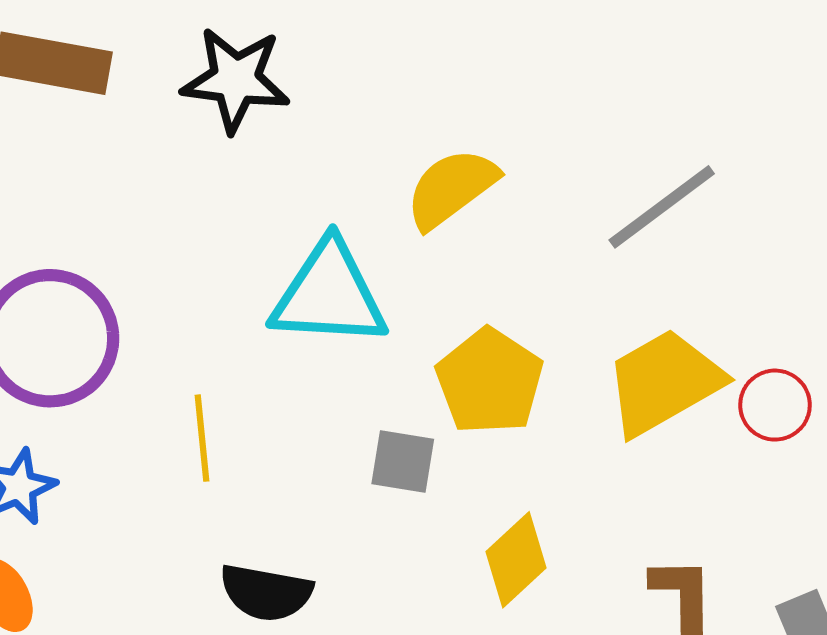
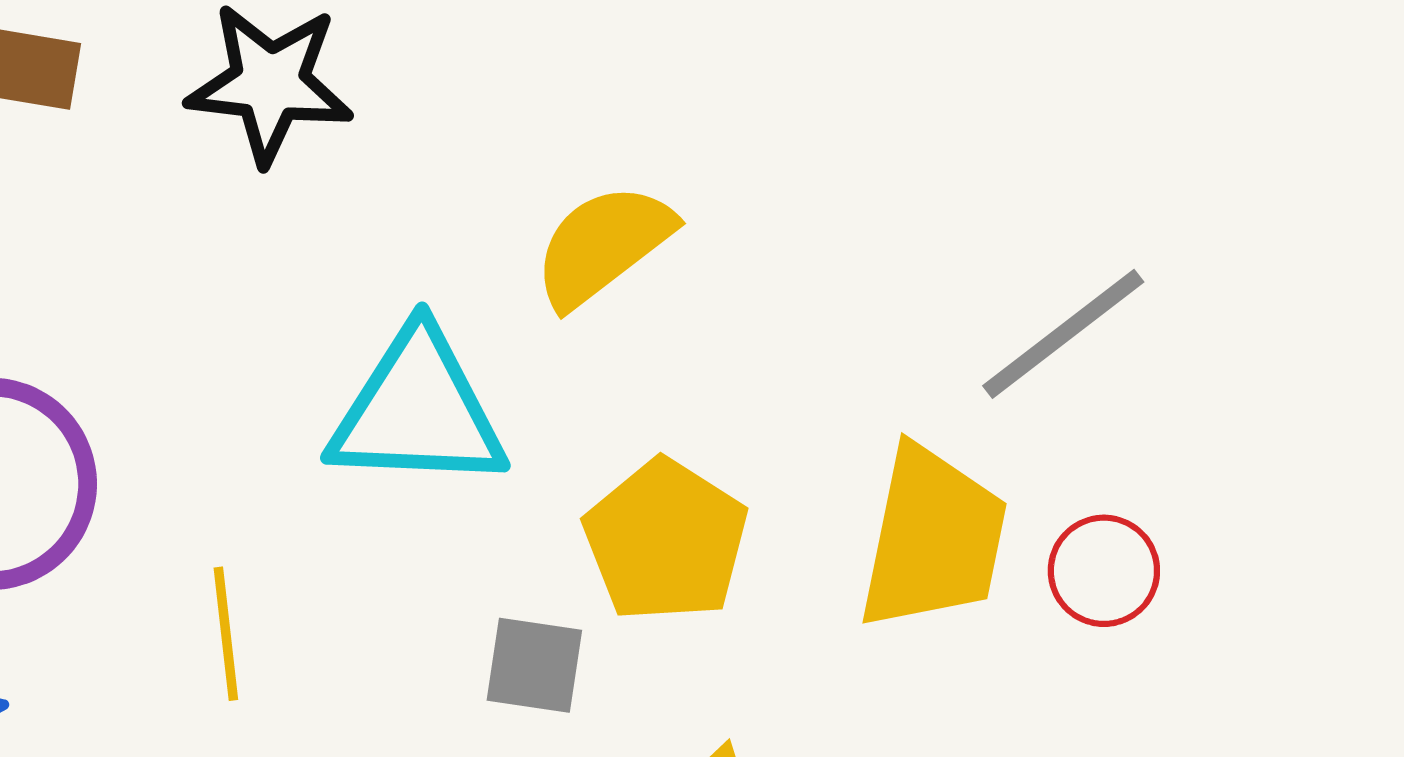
gray line: (662, 207) -> (1063, 334), moved
yellow trapezoid: (664, 382) -> (933, 538), turned 132

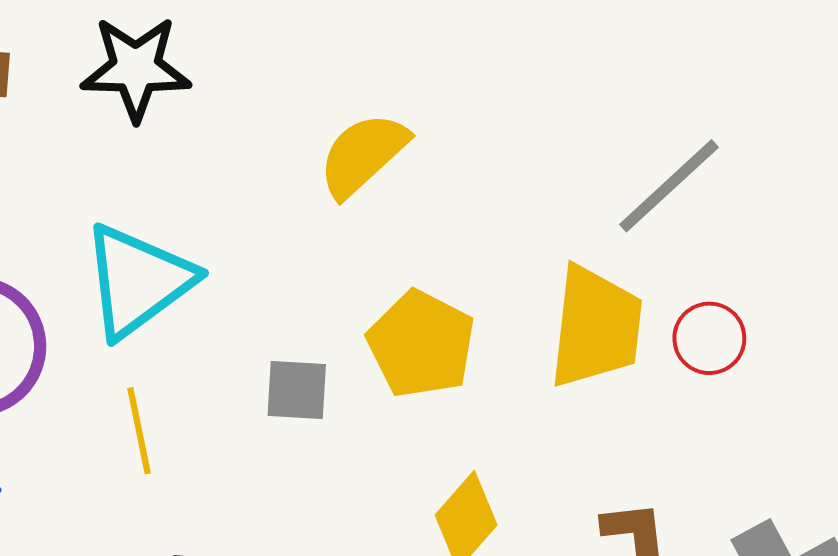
cyan triangle: (418, 411) -> (138, 281), moved, turned -34
gray square: (534, 665) -> (297, 390), moved

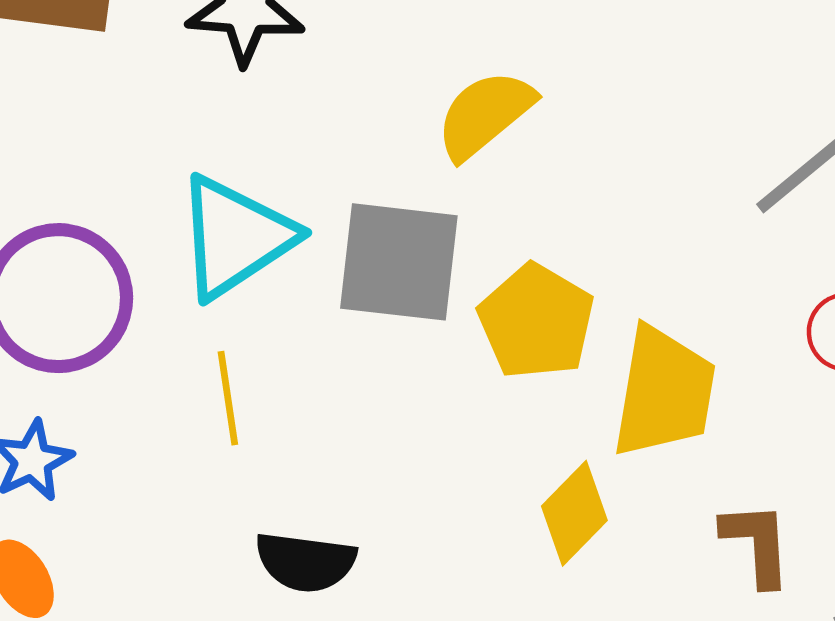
yellow trapezoid: (596, 327) -> (664, 392), moved
gray square: (297, 390) -> (399, 262), moved, size x1.8

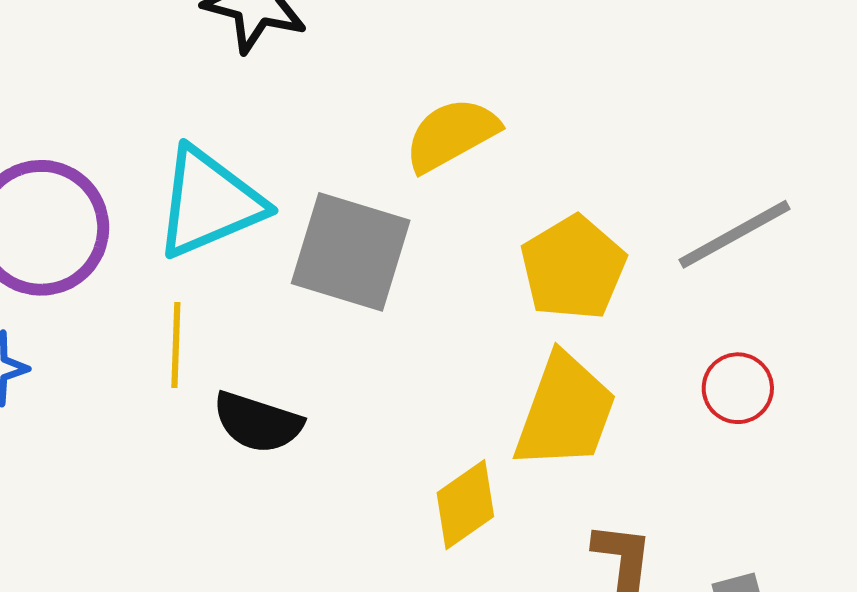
yellow pentagon: (536, 321) -> (573, 268), moved
black semicircle: (305, 562) -> (258, 422), moved

